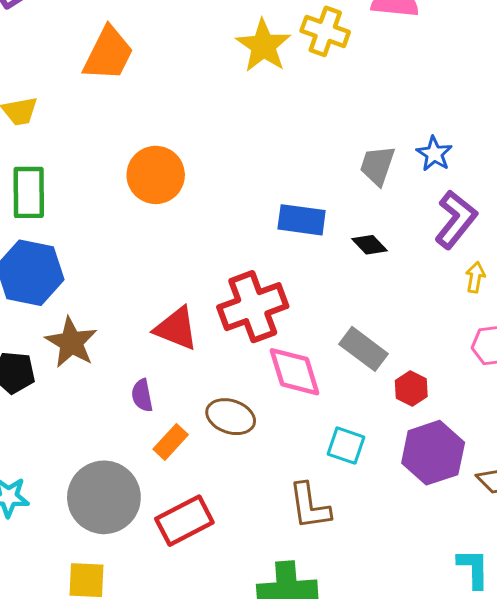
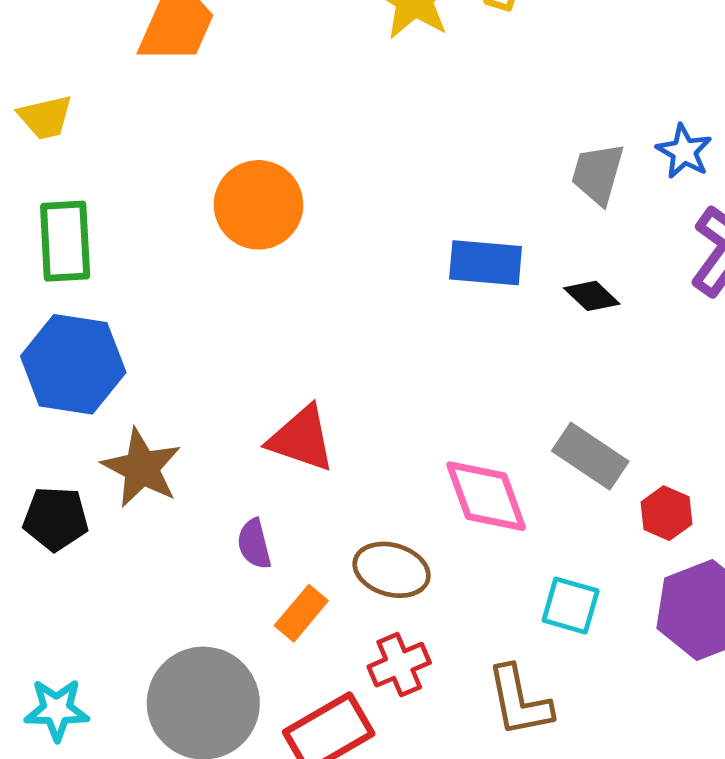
red cross: (253, 307) -> (399, 665), moved, size x0.6

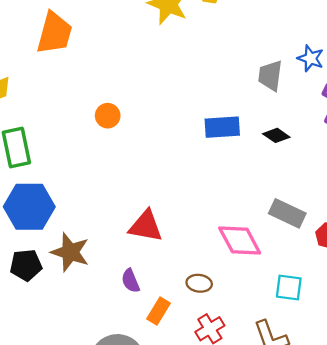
orange circle: (258, 205) -> (108, 116), size x0.6
black pentagon: (56, 519) -> (26, 265), moved
brown ellipse: (392, 570) -> (199, 283), size x0.7

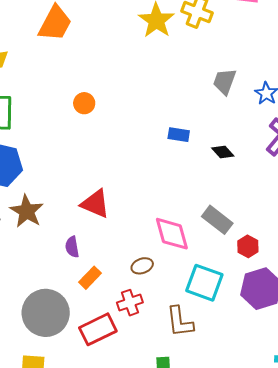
gray trapezoid: (270, 76) -> (225, 82), moved
blue rectangle: (222, 127) -> (179, 135), size x0.7
brown ellipse: (199, 283) -> (142, 266), moved, turned -40
cyan square: (289, 288) -> (204, 283), size x1.5

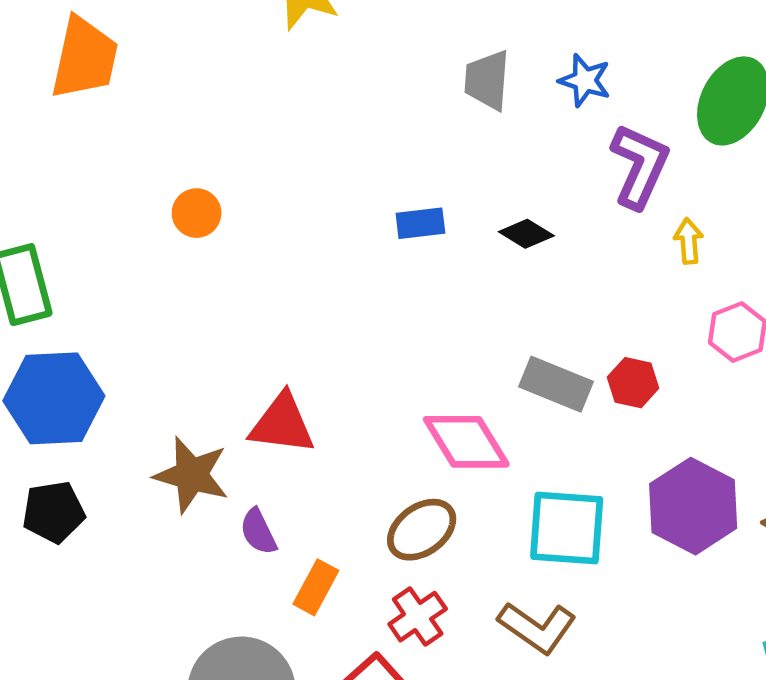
brown star: (27, 211) -> (192, 475), moved
red hexagon: (248, 246) -> (633, 383), moved
brown ellipse: (142, 266) -> (422, 530), size x1.4
brown L-shape: (180, 322) -> (537, 627), turned -32

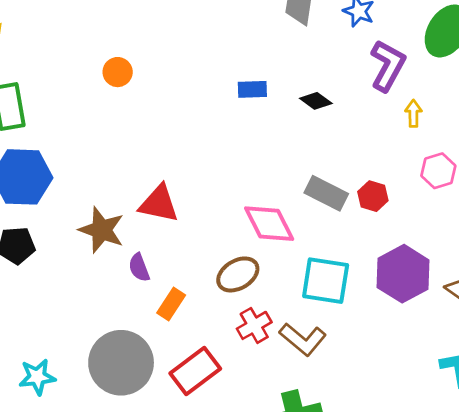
red cross: (418, 617) -> (254, 325), moved

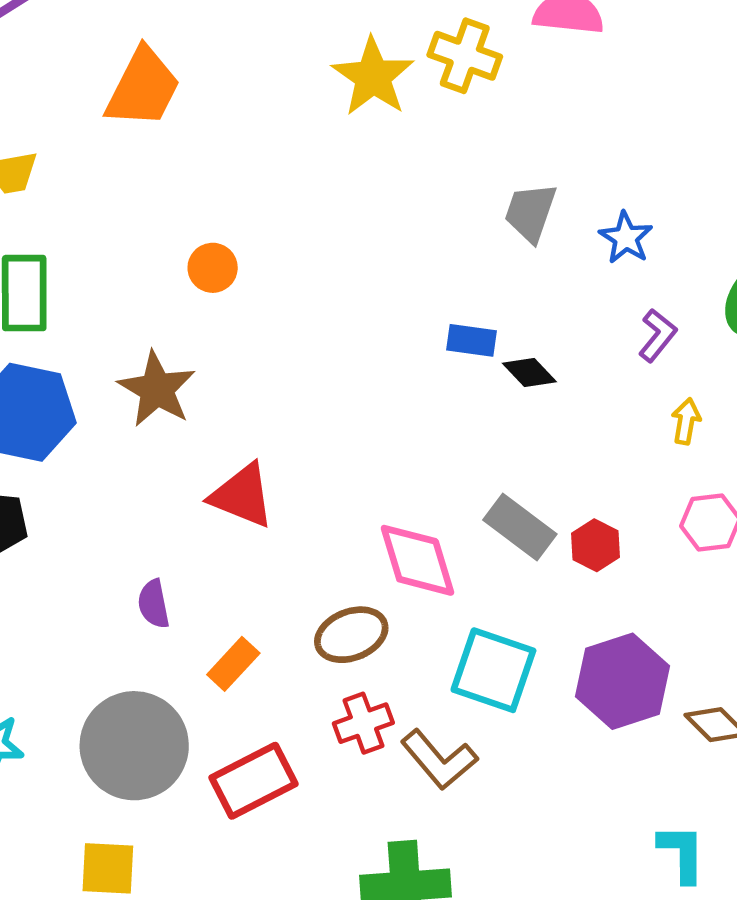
purple L-shape: (388, 66) -> (657, 335), size x0.6
blue rectangle: (252, 89) -> (472, 340), moved
brown star: (102, 230) -> (157, 389), moved
purple semicircle: (139, 268) -> (154, 604), moved

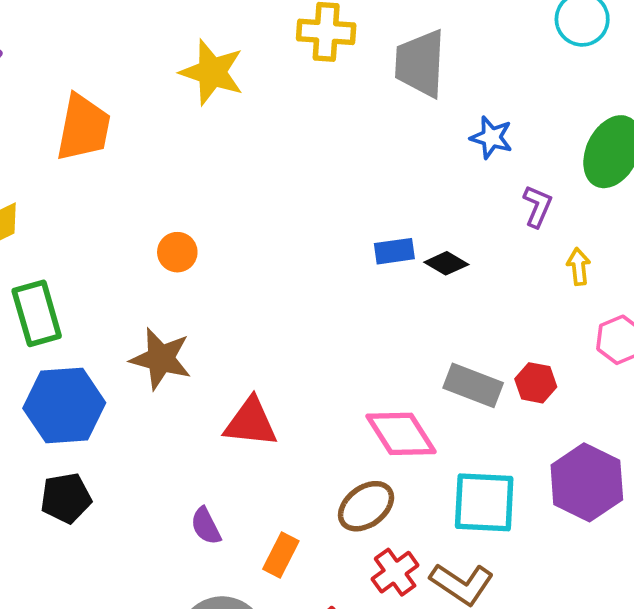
yellow star: (373, 77) -> (212, 72), moved
gray trapezoid: (530, 212) -> (420, 63), moved, size x1.4

